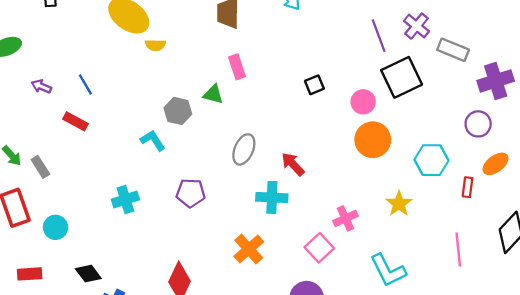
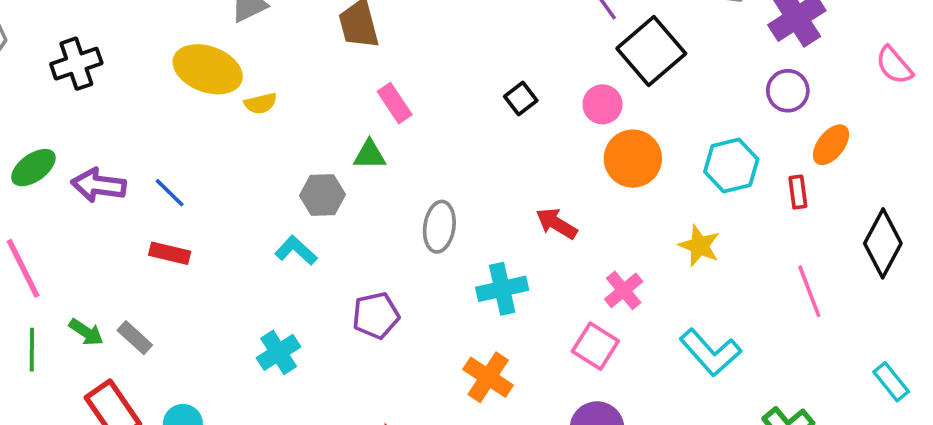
purple arrow: (41, 86) -> (99, 185), moved, size x1.6
red arrow: (293, 164) -> (556, 224), moved

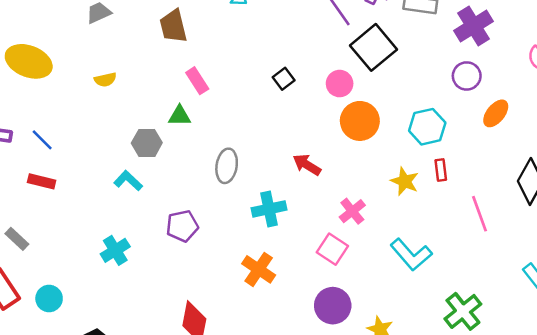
yellow ellipse: (208, 69) -> (29, 61), moved
red rectangle: (798, 192) -> (441, 170), moved

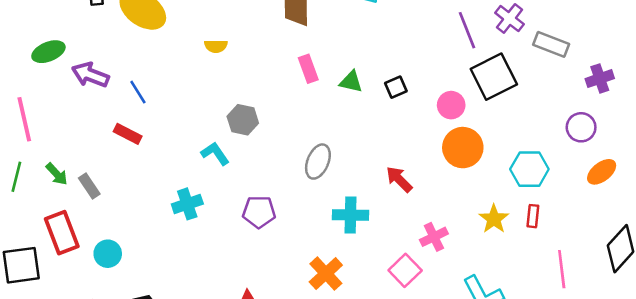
purple cross: (474, 26) -> (600, 79), size x0.7
green triangle: (179, 116) -> (351, 82), moved
cyan cross: (115, 250) -> (187, 204), moved

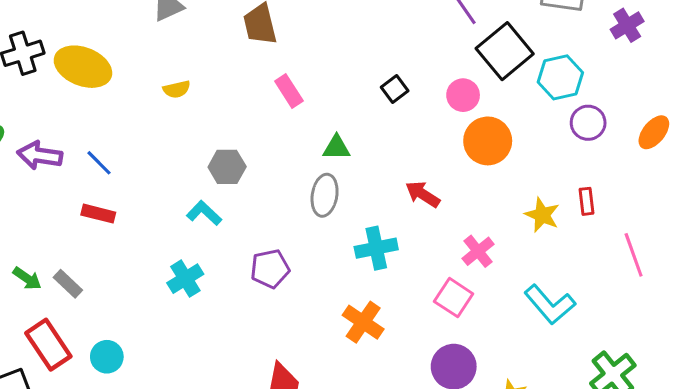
green triangle: (351, 82) -> (337, 148), moved
purple circle: (581, 127) -> (588, 123), moved
cyan hexagon: (529, 169) -> (560, 77), moved

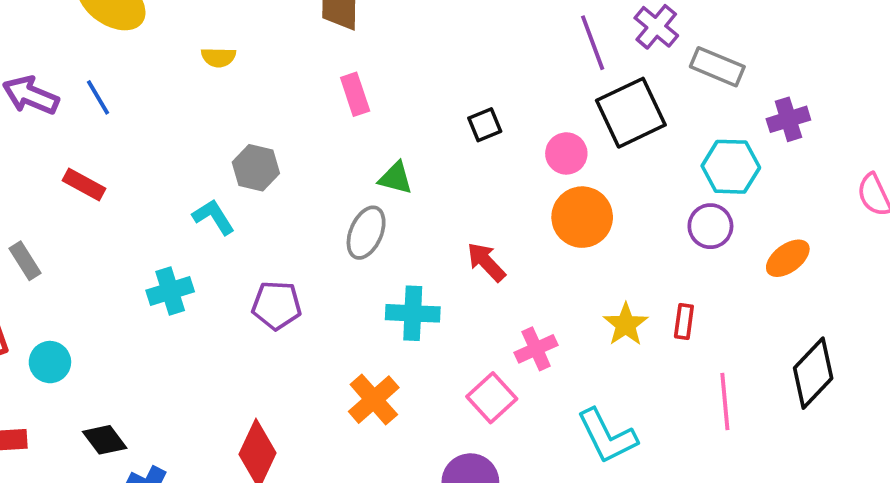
cyan hexagon: (560, 77) -> (731, 167), moved
blue line: (99, 163) -> (98, 97), moved

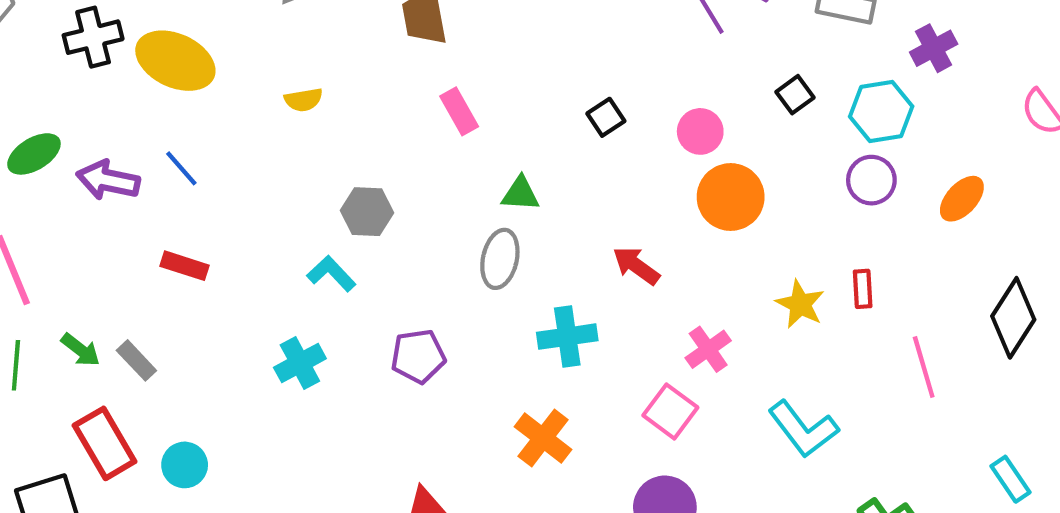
black square: (631, 113) -> (795, 95), moved, size x0.5

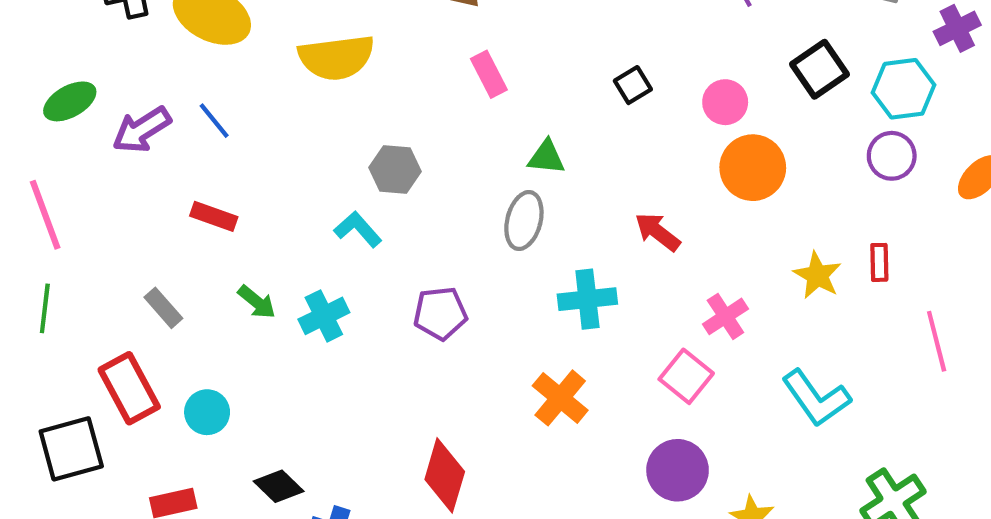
black square: (795, 95) -> (820, 69), size x1.5
yellow semicircle: (303, 100) -> (336, 57), size x2.0
purple arrow: (108, 180) -> (142, 130), turned -46
green arrow: (81, 350) -> (257, 302), moved

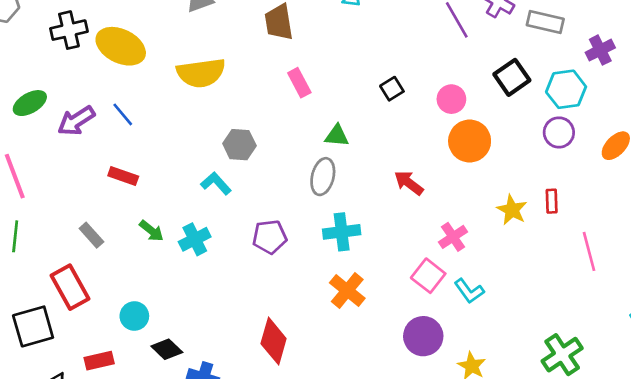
cyan cross: (587, 299) -> (342, 232), moved
cyan L-shape: (816, 398) -> (469, 291), moved, size x0.7
cyan circle: (207, 412) -> (134, 316), moved

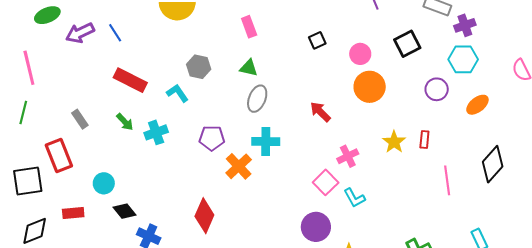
purple cross: (600, 50) -> (465, 25), moved
cyan hexagon: (566, 89) -> (463, 59), moved
green triangle: (337, 136) -> (249, 68), moved
red rectangle: (123, 176) -> (130, 80), moved, size x1.5
orange cross: (347, 290) -> (239, 166), moved

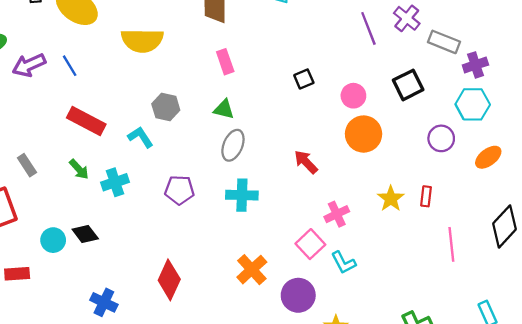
orange cross: (239, 166) -> (252, 270), moved
black diamond: (125, 211) -> (85, 234), moved

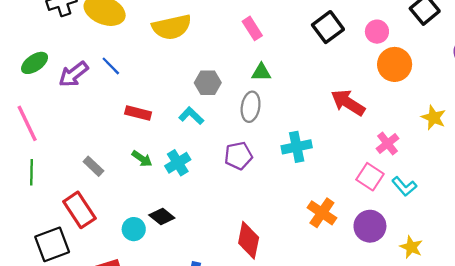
black square: (304, 79) -> (328, 27), size x1.6
red rectangle: (86, 121) -> (138, 113), size x0.7
gray ellipse: (233, 145) -> (251, 107), moved
red arrow: (306, 162) -> (348, 103), size x1.4

